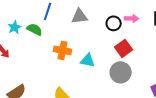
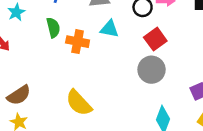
green semicircle: (35, 29) -> (53, 28), moved, turned 49
cyan triangle: (88, 60) -> (109, 29), moved

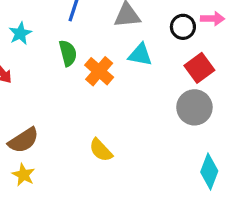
orange cross: (78, 42) -> (99, 71), turned 30
yellow semicircle: (79, 103) -> (101, 150), size x0.7

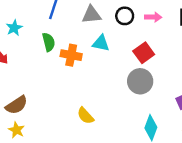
black circle: (183, 27) -> (125, 16), moved
orange cross: (99, 71) -> (71, 55), turned -30
yellow semicircle: (101, 150) -> (85, 116), moved

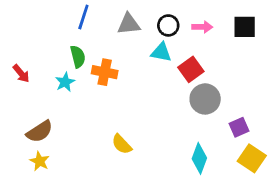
cyan star: (14, 28) -> (65, 82), moved
cyan triangle: (101, 43) -> (161, 52), moved
gray circle: (140, 81) -> (205, 99), moved

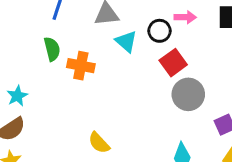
black circle: (168, 25) -> (160, 31), moved
cyan triangle: (161, 52) -> (126, 41), moved, turned 30
cyan star: (65, 82) -> (17, 96), moved

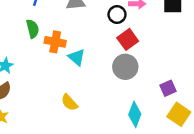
cyan triangle: (126, 41) -> (77, 57), moved
gray circle: (188, 94) -> (125, 67), moved

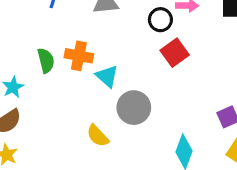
green semicircle: (33, 29) -> (46, 60), moved
gray circle: (125, 67) -> (134, 108), moved

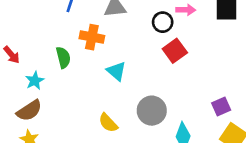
orange cross: (79, 56) -> (92, 37), moved
gray circle: (134, 108) -> (152, 111), moved

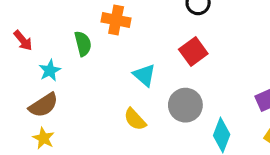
red square: (175, 51) -> (193, 52), moved
cyan triangle: (116, 71) -> (144, 75), moved

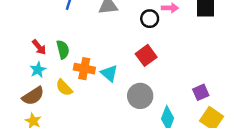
orange cross: (116, 20) -> (84, 69), moved
red arrow: (23, 40) -> (39, 47), moved
yellow semicircle: (135, 119) -> (64, 88), moved

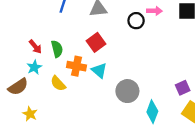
red square: (146, 55) -> (96, 42), moved
brown semicircle: (33, 96) -> (18, 87), moved

